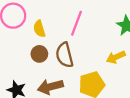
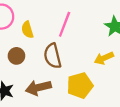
brown circle: (39, 54) -> (16, 56), moved

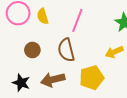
yellow semicircle: (27, 30) -> (43, 16), moved

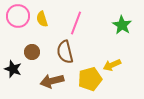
yellow arrow: (114, 52) -> (112, 65), moved
black star: (21, 83) -> (13, 69), moved

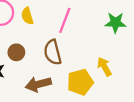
green star: (122, 25) -> (115, 23), turned -30
yellow arrow: (112, 65) -> (104, 67), turned 84

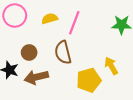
yellow semicircle: (27, 16) -> (50, 19), moved, turned 91
brown arrow: (38, 84) -> (36, 77), moved

